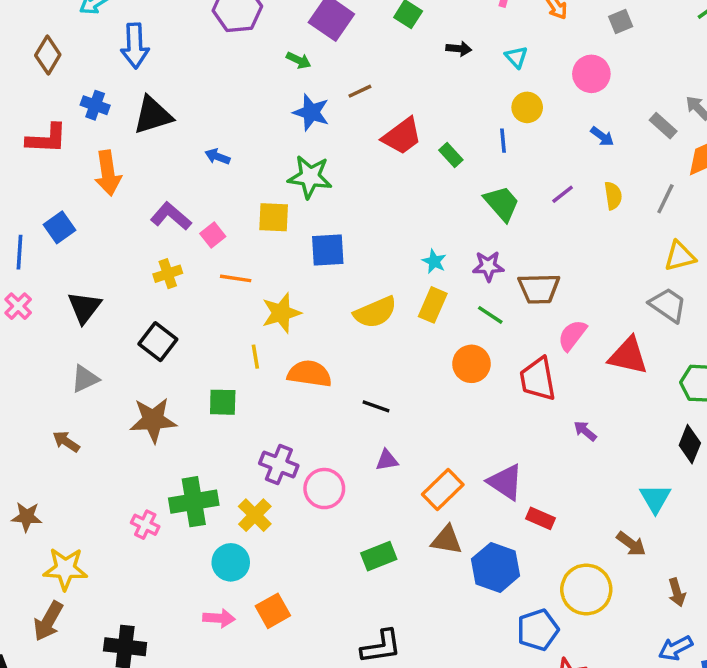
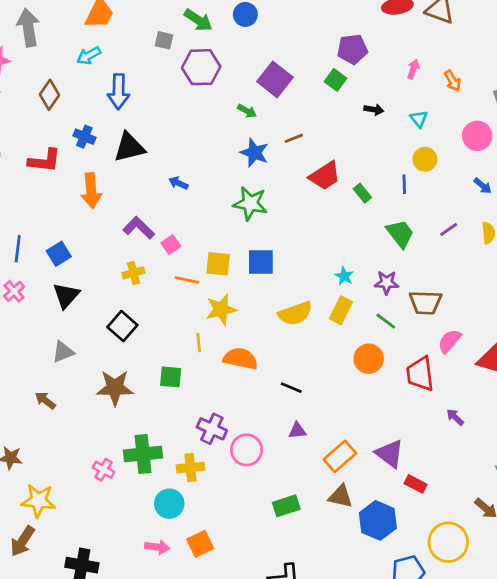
yellow square: (274, 217) -> (218, 264), moved
blue square: (59, 227) -> (59, 254), moved
yellow cross: (255, 515) -> (190, 468), turned 36

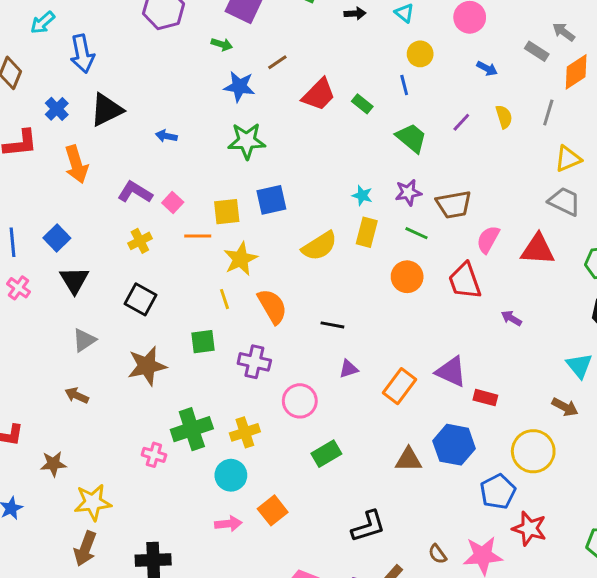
blue cross: (84, 137) -> (57, 109), turned 35
orange semicircle: (240, 359) -> (272, 306), turned 60
purple cross: (212, 429) -> (254, 362), moved
brown triangle: (341, 496) -> (408, 460), moved
green rectangle: (286, 506) -> (326, 454), moved

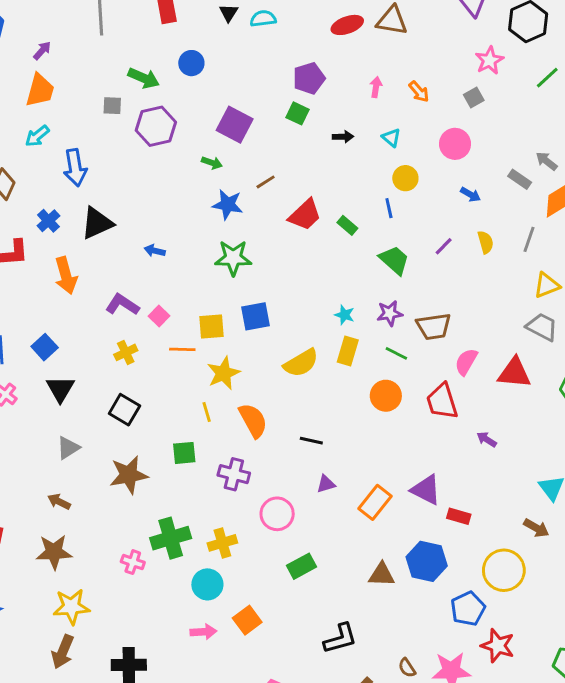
brown star: (53, 464) -> (54, 552), moved, size x1.4

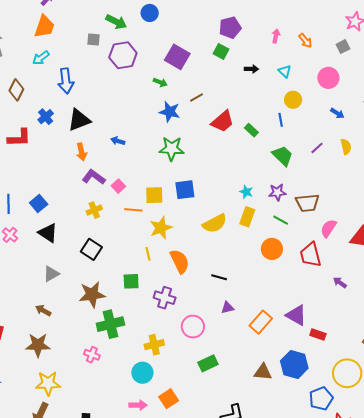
orange arrow: (66, 276) -> (82, 152), moved, size x0.7
black triangle: (60, 389) -> (48, 233), turned -30
green cross: (171, 538) -> (110, 324), moved

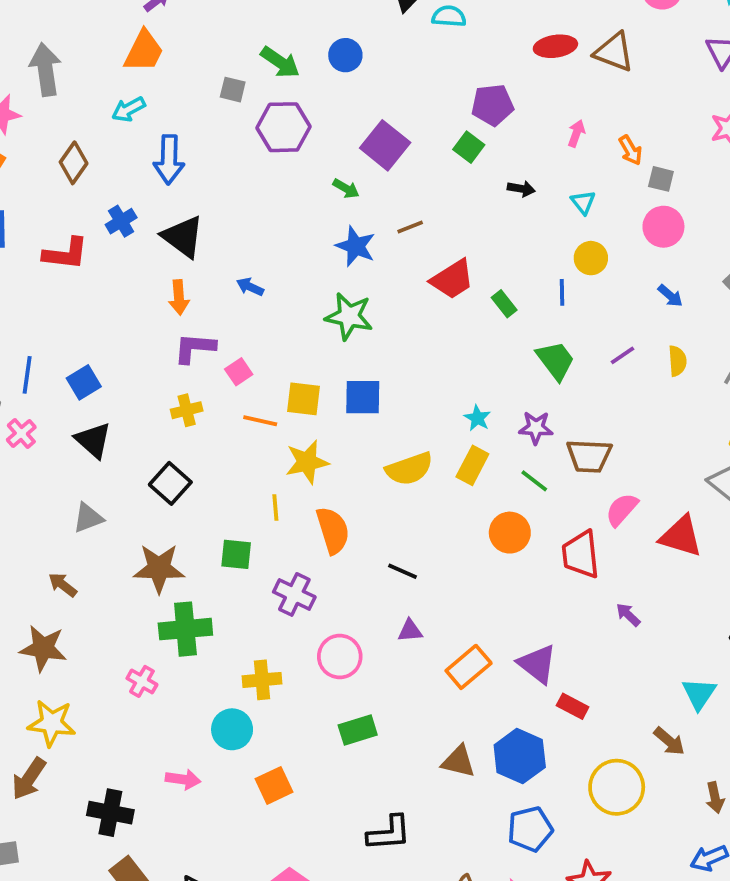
gray square: (343, 47) -> (661, 179), moved, turned 32
black triangle: (79, 120) -> (183, 237), turned 50
purple L-shape: (94, 177) -> (195, 348), turned -40
blue pentagon: (321, 398) -> (530, 829), moved
pink arrow: (138, 405) -> (183, 779), moved

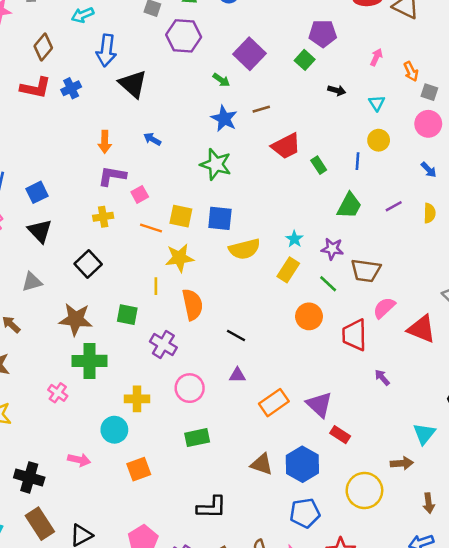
black triangle: (183, 237) -> (133, 84), moved
red L-shape: (66, 254) -> (36, 88), moved
green trapezoid: (556, 360) -> (349, 206), turned 60
yellow semicircle: (409, 469) -> (244, 249), moved
brown arrow: (669, 741) -> (402, 463), turned -50

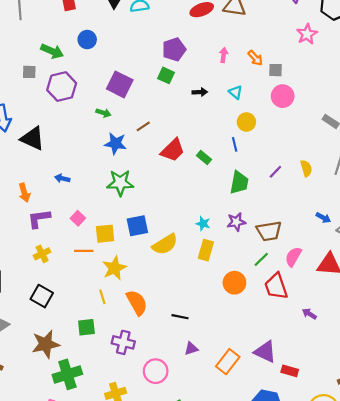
blue arrow: (429, 170) -> (323, 218), moved
pink square: (140, 194) -> (78, 218), moved
green line: (328, 284) -> (261, 259), moved, turned -70

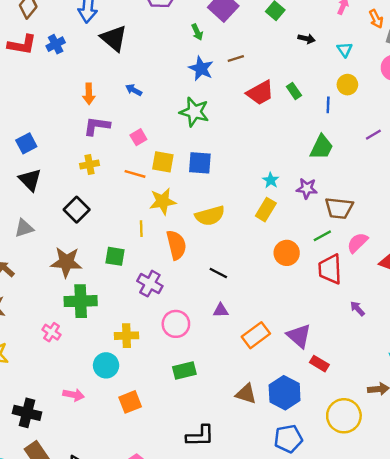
green arrow: (103, 113) -> (197, 32), turned 32
green rectangle: (204, 157) -> (294, 91), moved
purple line: (275, 172) -> (373, 135), moved
yellow semicircle: (165, 244) -> (210, 216), moved

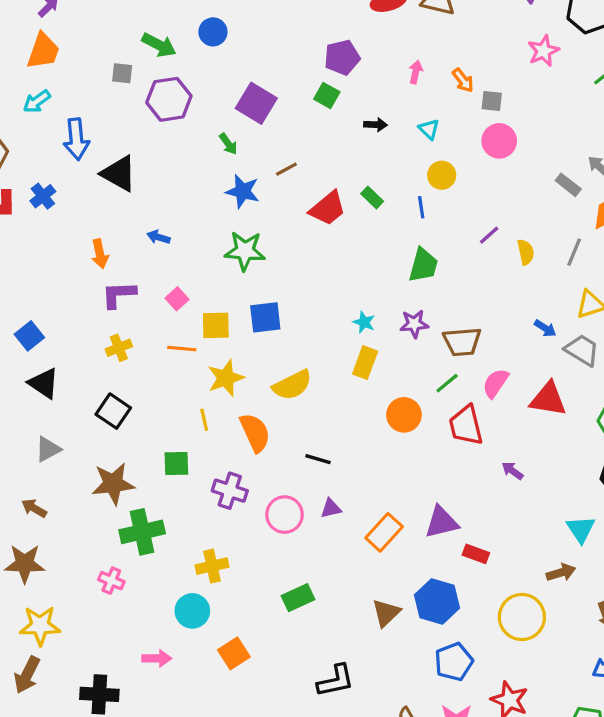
pink circle: (176, 324) -> (285, 515), moved
purple triangle: (299, 336) -> (442, 522), turned -44
brown triangle: (246, 394) -> (386, 613), turned -50

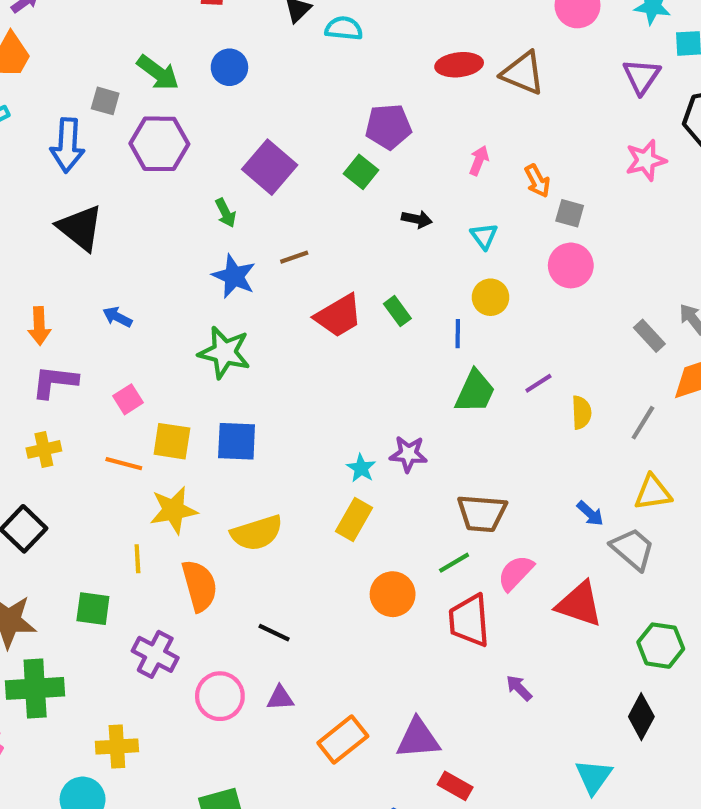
blue arrow: (76, 139) -> (67, 145), moved
green trapezoid: (423, 265) -> (475, 392), moved
purple star: (414, 324) -> (408, 454), moved

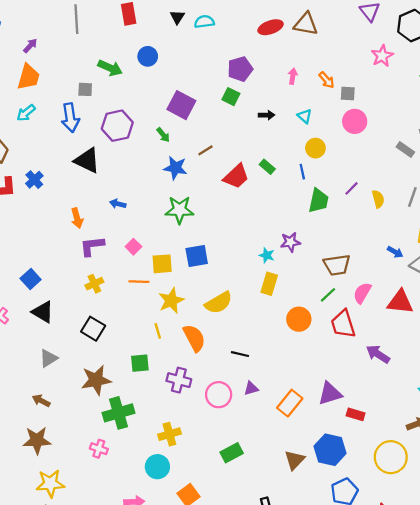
purple hexagon: (159, 144) -> (117, 126), moved
purple arrow: (519, 688) -> (378, 354), size x1.5

